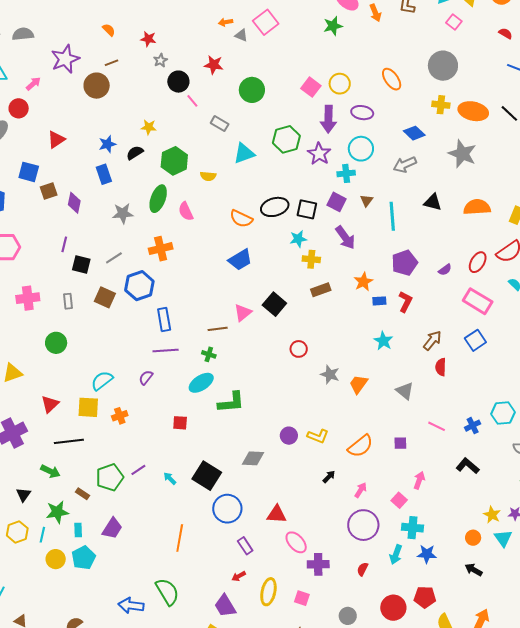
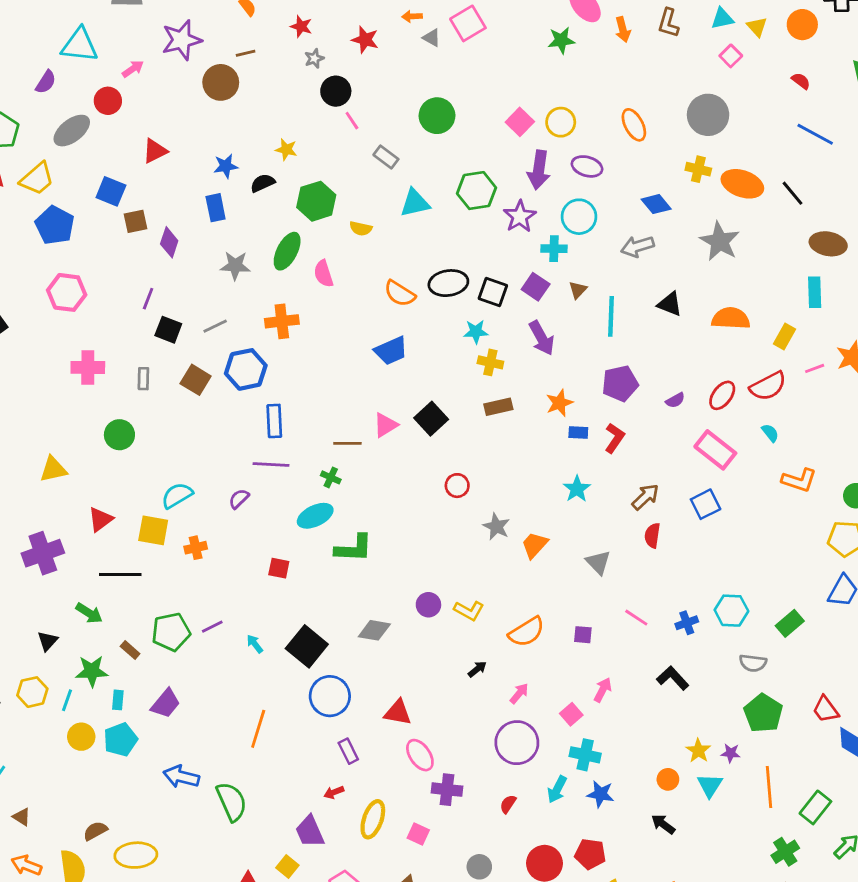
red star: (214, 65) -> (365, 40), moved
blue arrow: (131, 605) -> (181, 777), moved

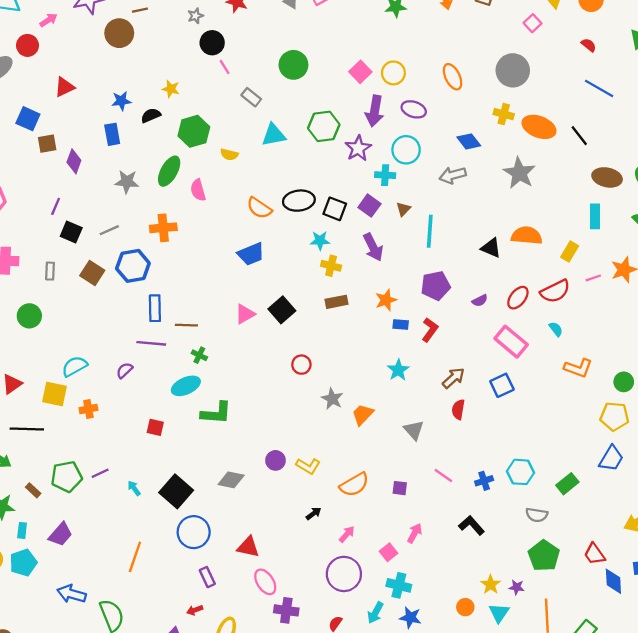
black triangle: (670, 304) -> (491, 248), moved
brown line: (347, 443) -> (186, 325), moved

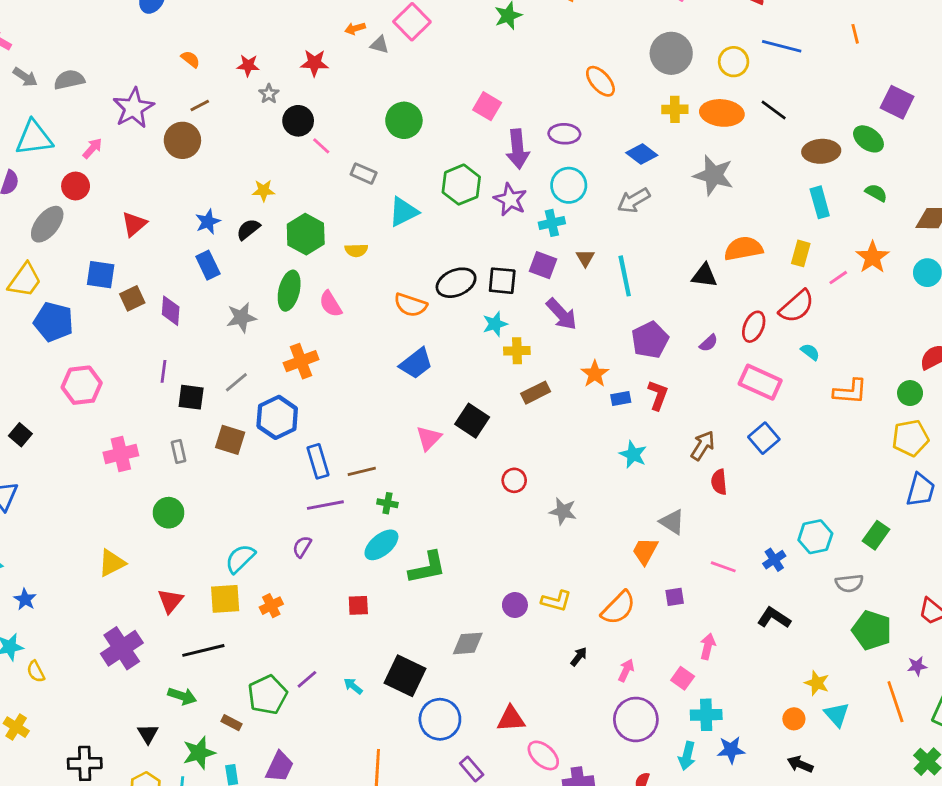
yellow circle: (393, 73) -> (734, 62), moved
orange trapezoid: (363, 414) -> (645, 551), moved
purple star: (517, 587) -> (917, 666), moved

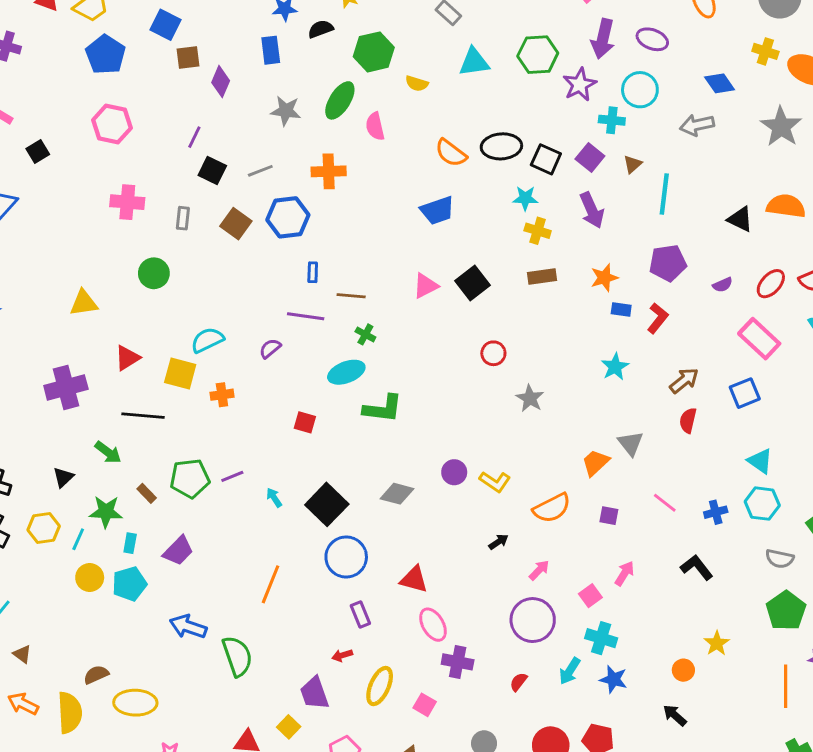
blue rectangle: (318, 461) -> (313, 272), size x0.6
cyan triangle: (837, 715) -> (760, 461), moved, turned -32

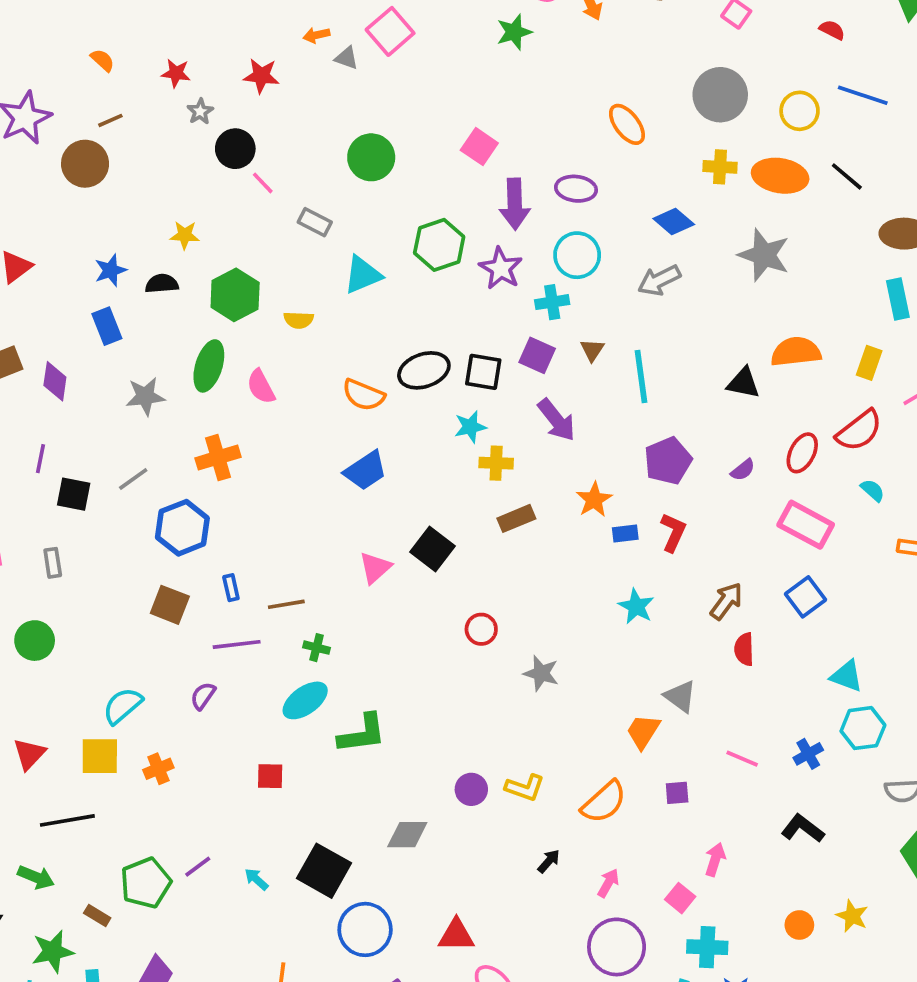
black semicircle: (321, 29) -> (162, 284), turned 30
brown square: (236, 224) -> (170, 605), moved
orange circle: (683, 670) -> (799, 925), moved

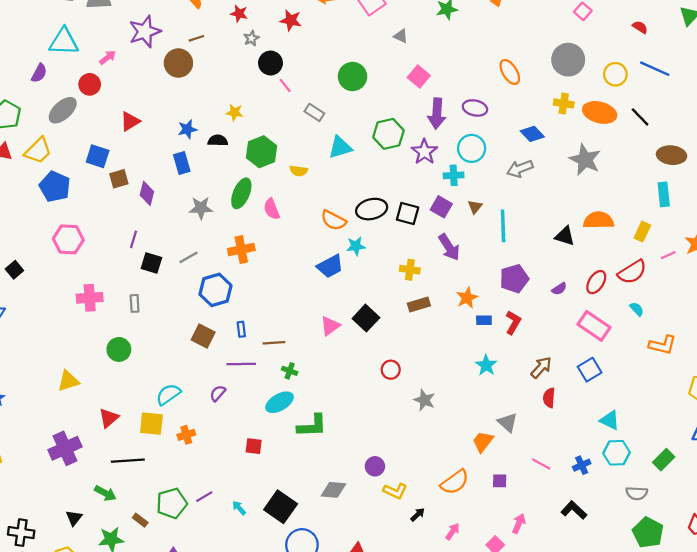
gray triangle: (346, 58) -> (401, 36), moved
cyan star: (470, 427) -> (356, 246), moved
yellow L-shape: (525, 788) -> (395, 491), moved

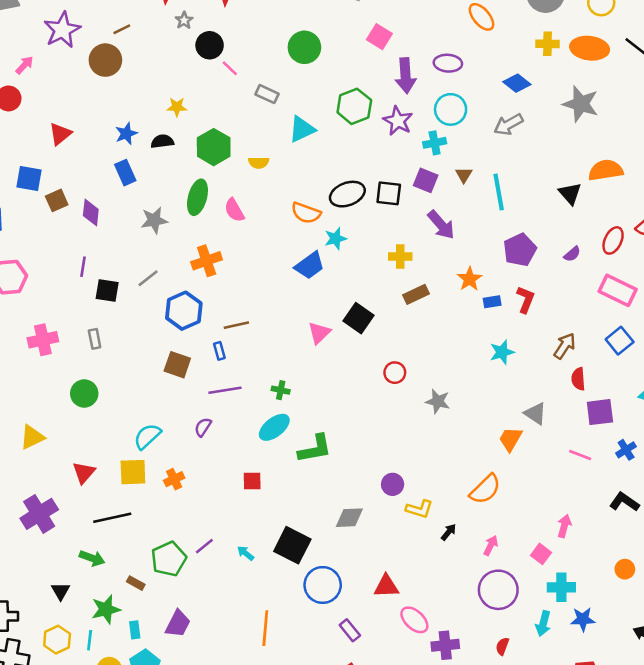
black triangle: (565, 236) -> (570, 193), turned 40
brown line: (274, 343) -> (236, 325), moved
cyan star: (486, 365) -> (502, 352), turned 30
purple square: (500, 481) -> (600, 412), moved, size x1.6

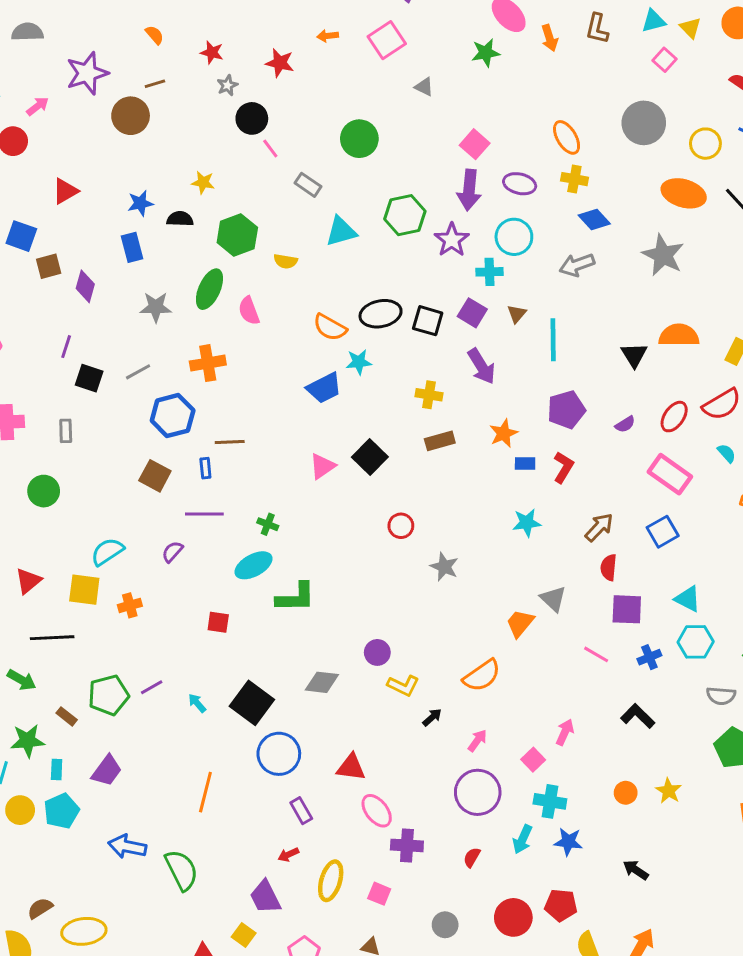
pink square: (379, 37) -> (475, 144), moved
yellow cross: (547, 44) -> (574, 179), moved

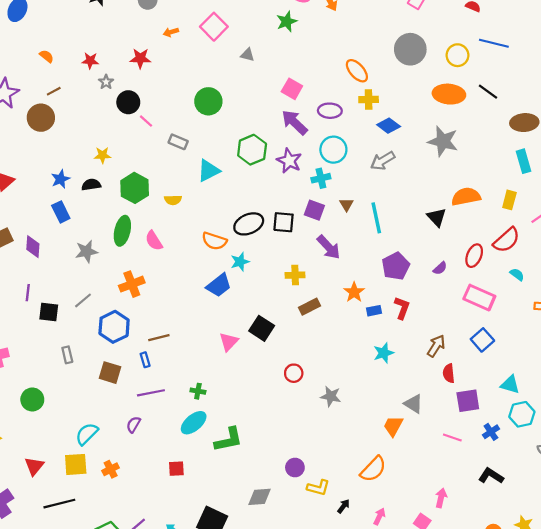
purple arrow: (469, 190) -> (295, 122), turned 140
gray rectangle: (66, 431) -> (67, 355), moved

